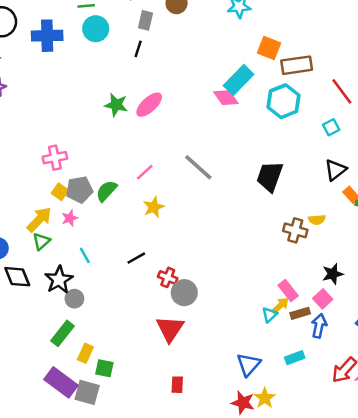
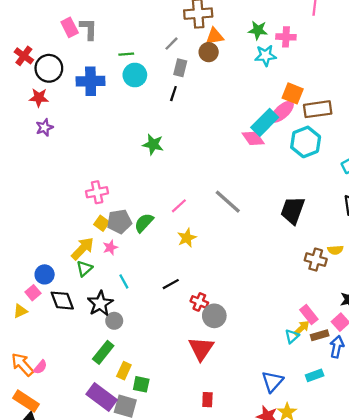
pink ellipse: (149, 105) -> (282, 112), moved

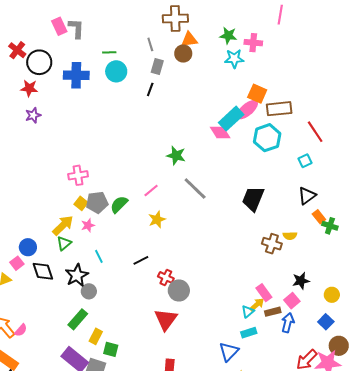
gray line: (172, 44) -> (150, 44), turned -64
green star: (153, 144) -> (176, 155), moved
cyan rectangle: (315, 375) -> (249, 333), moved

